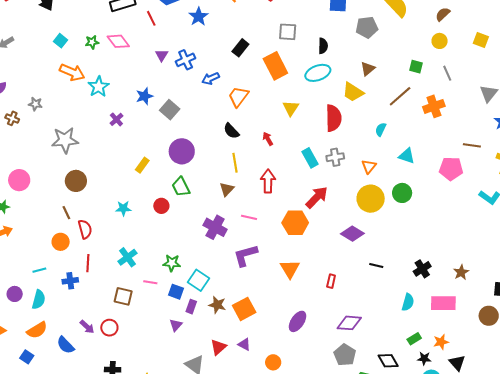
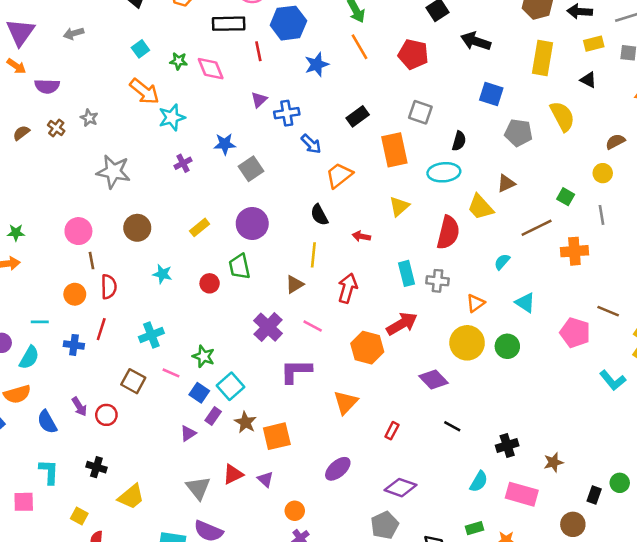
blue arrow: (211, 78) -> (311, 144), turned -126
red arrow: (268, 139) -> (361, 236), turned -64
pink circle: (19, 180) -> (78, 231), moved
brown circle: (76, 181) -> (137, 228), moved

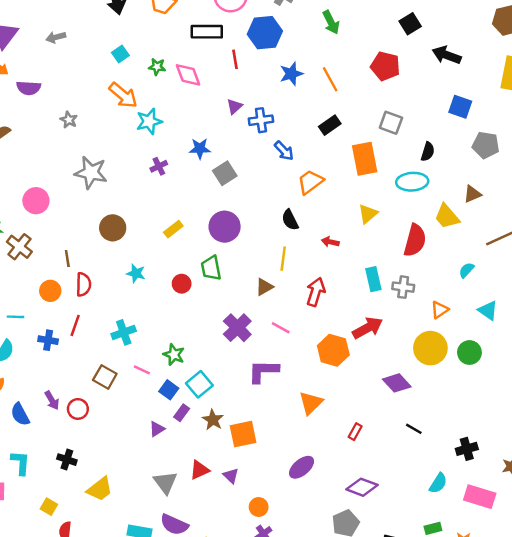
orange line: (359, 47) -> (330, 79), moved
brown cross: (56, 128) -> (19, 247), moved, size x1.5
pink circle: (78, 231) -> (36, 201), moved

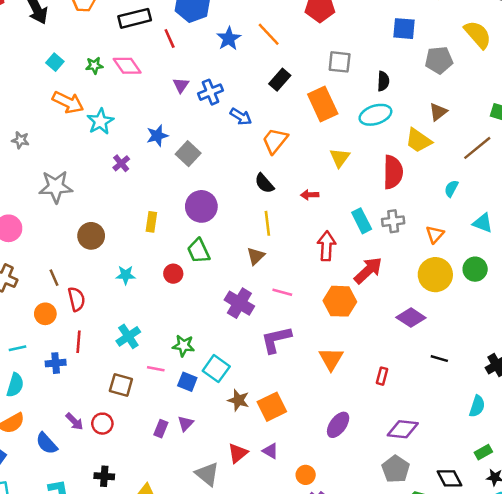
yellow rectangle: (173, 229) -> (151, 222), turned -30
red arrow: (316, 292) -> (326, 246), moved
purple rectangle: (182, 413) -> (161, 429), moved

